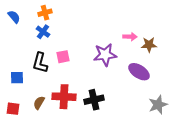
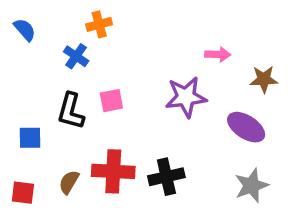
orange cross: (45, 13) -> (99, 24), moved
pink arrow: (130, 37) -> (218, 54), moved
gray star: (158, 105) -> (251, 186), moved

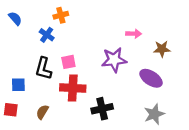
red cross: (113, 171) -> (73, 88), moved
red square: (23, 193) -> (11, 110), moved

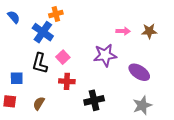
blue cross: (47, 35) -> (43, 32), size x1.5
brown star: (162, 49) -> (149, 31), moved
pink square: (68, 62) -> (63, 57), turned -32
red cross: (73, 88) -> (67, 81), size x0.7

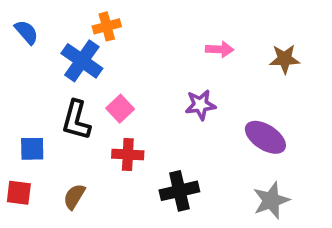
pink arrow: (123, 31) -> (220, 49), moved
purple star: (105, 55) -> (200, 105), size x0.7

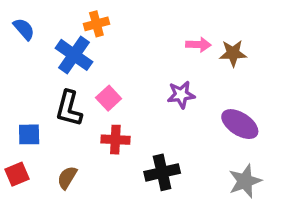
brown star: (285, 59) -> (233, 53), moved
red square: (19, 193) -> (17, 174), turned -30

